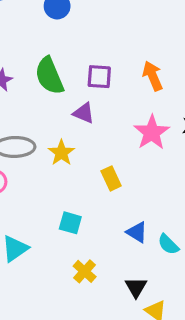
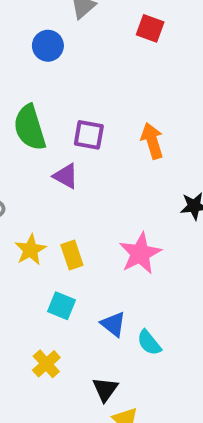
pink star: (152, 132) -> (140, 253), moved
yellow star: (61, 153) -> (30, 250), moved
yellow rectangle: (111, 178) -> (72, 255), moved
cyan square: (70, 223) -> (62, 306), moved

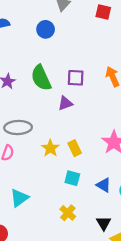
purple triangle: (66, 176) -> (65, 103), turned -42

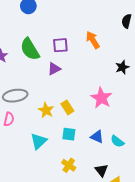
cyan triangle: (19, 198) -> (39, 141), moved

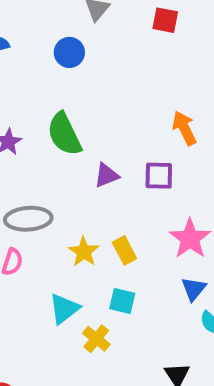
purple square: (60, 45) -> (159, 176), moved
blue triangle: (97, 137) -> (194, 289), moved, turned 40
yellow cross: (69, 165) -> (96, 339), moved

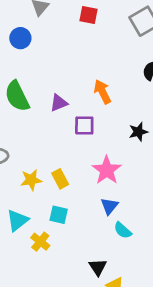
purple triangle: (106, 175) -> (59, 103), moved
yellow star: (84, 252) -> (31, 180), turned 30

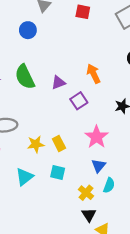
purple square: (84, 125) -> (79, 101), turned -35
cyan semicircle: (123, 230) -> (109, 185), turned -112
yellow cross: (40, 242) -> (86, 193), moved

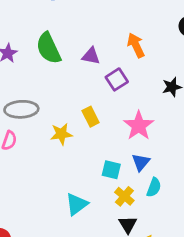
purple triangle: (58, 83) -> (91, 56), turned 32
yellow rectangle: (59, 144) -> (91, 117), moved
cyan square: (58, 172) -> (111, 170), moved
cyan triangle: (24, 177) -> (77, 204), moved

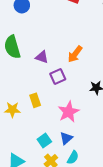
orange arrow: (136, 45) -> (75, 54), turned -126
cyan square: (111, 170) -> (44, 140), turned 32

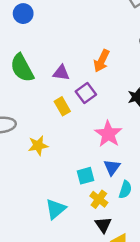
yellow rectangle: (35, 100) -> (62, 106), moved
cyan square: (44, 140) -> (85, 176), turned 32

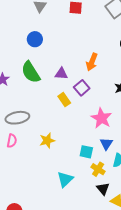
blue circle: (23, 14) -> (35, 39), moved
yellow star: (38, 146) -> (47, 141), moved
cyan square: (85, 176) -> (86, 152), turned 32

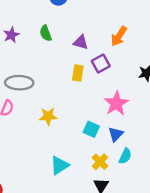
green semicircle: (31, 72) -> (46, 33), size x0.6
yellow rectangle: (64, 100) -> (78, 73), turned 32
cyan square: (86, 152) -> (91, 129), moved

